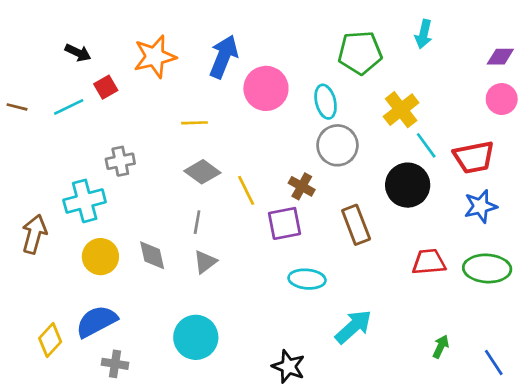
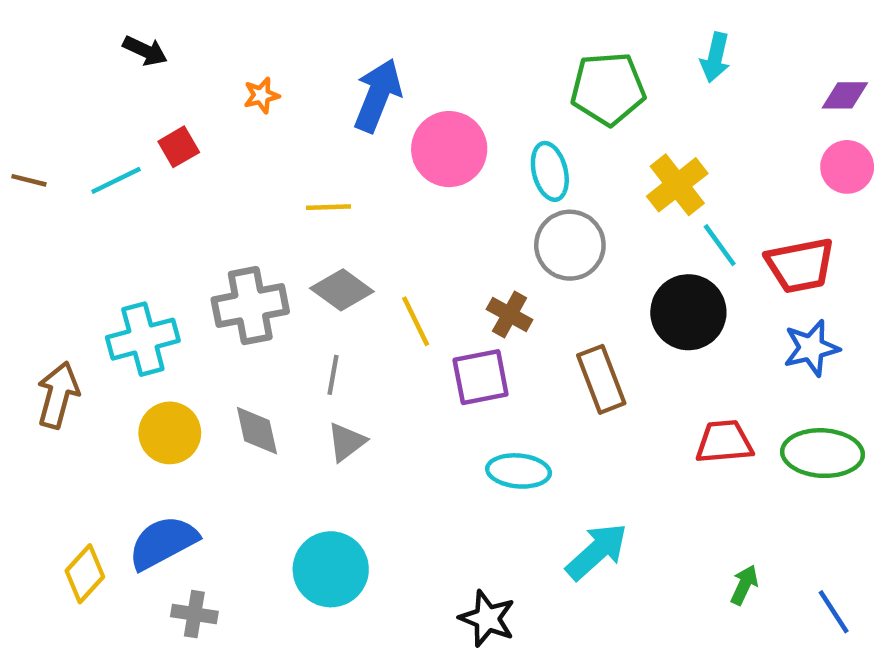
black arrow: (78, 53) -> (145, 51), moved
orange star: (155, 57) -> (261, 95), size x0.5
gray cross: (120, 161) -> (250, 306), moved, size x1.5

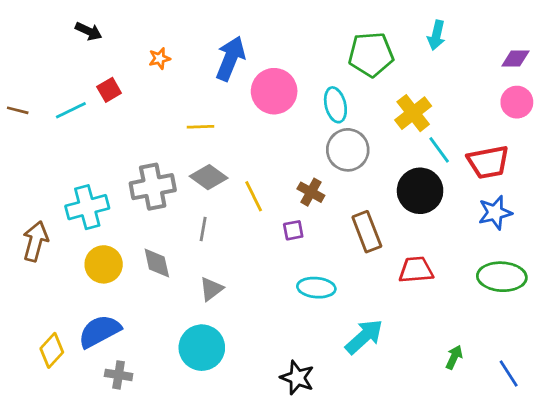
purple square: (481, 377) -> (293, 230), size x0.6
gray triangle: (346, 442) -> (211, 289), moved
red trapezoid: (724, 442) -> (416, 270), moved

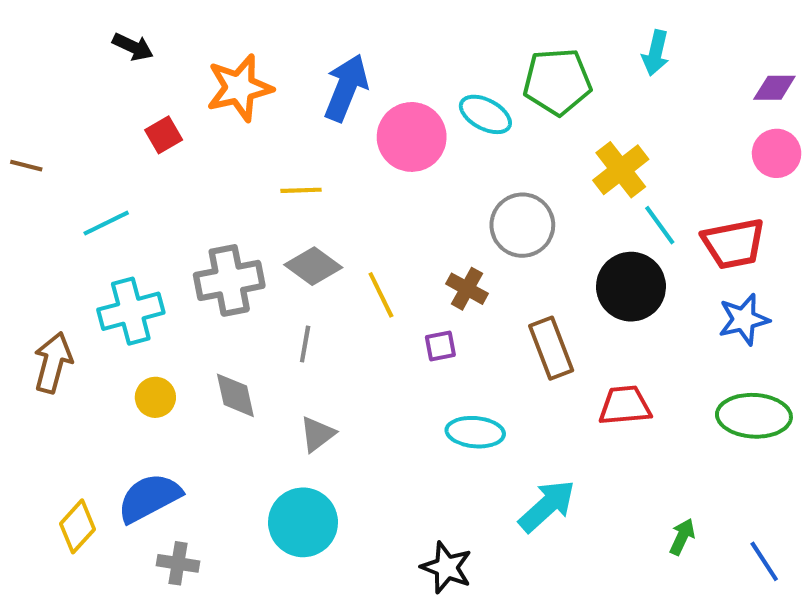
orange star: (160, 58) -> (239, 88), size x2.0
cyan ellipse: (335, 105) -> (485, 114), moved, turned -48
cyan line: (71, 110) -> (106, 223), moved
yellow circle: (104, 264) -> (155, 397), size x0.7

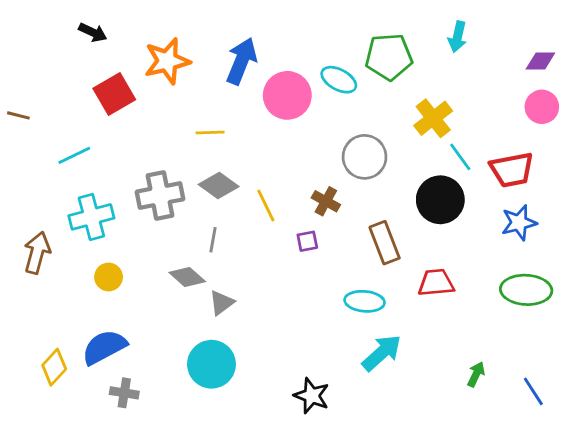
red square: (164, 135) -> (114, 94), size x1.6
gray diamond: (235, 395) -> (187, 277), moved, turned -36
cyan ellipse: (475, 432) -> (365, 301), moved

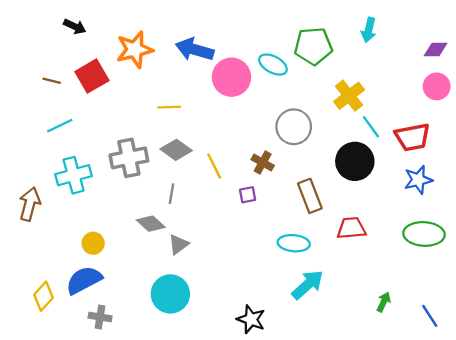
blue arrow: (242, 61) -> (195, 50), turned -96
brown line: (18, 115) -> (52, 81), moved
yellow circle: (109, 277) -> (93, 243), moved

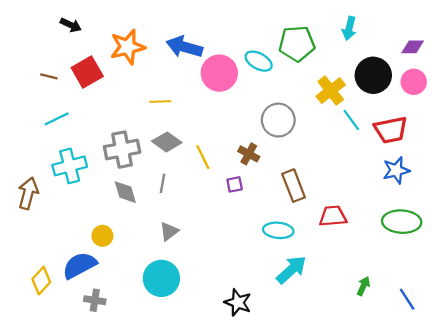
black circle: (355, 161) -> (373, 75), moved
gray diamond: (151, 224) -> (125, 192), moved, turned 32
yellow circle: (93, 243) -> (102, 236), moved

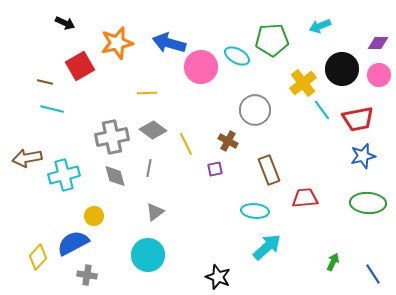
cyan arrow: (349, 28) -> (320, 26), turned 55
brown line: (49, 76) -> (45, 82), moved
cyan line: (57, 119) -> (52, 109), turned 40
cyan cross: (70, 166) -> (64, 175), moved
brown arrow: (28, 193) -> (27, 158), moved, turned -116

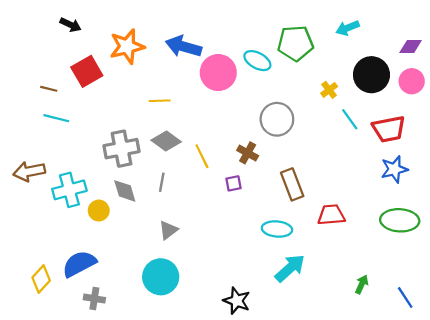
yellow cross: (303, 83) -> (329, 90), size x0.6
yellow circle: (94, 216) -> (99, 211), moved

